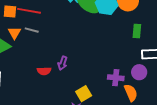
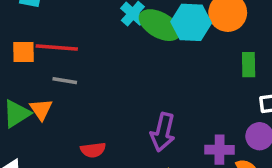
orange triangle: (14, 33) -> (41, 109), moved
purple arrow: (63, 63) -> (163, 132), moved, size x1.5

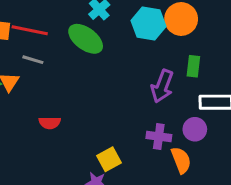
green ellipse: (160, 25) -> (86, 39), moved
purple arrow: (163, 132) -> (162, 86), moved

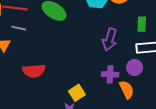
green rectangle: (193, 66) -> (142, 24), moved
red semicircle: (50, 123) -> (34, 71), size x1.5

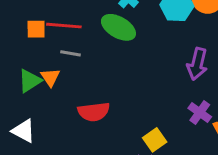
purple cross: (110, 74) -> (200, 113), turned 35

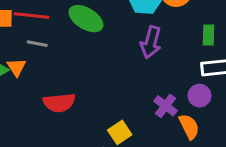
purple arrow: (197, 64) -> (151, 42), moved

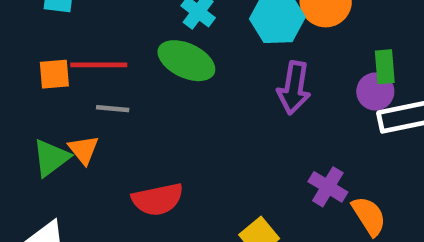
purple circle: (200, 96) -> (375, 91), moved

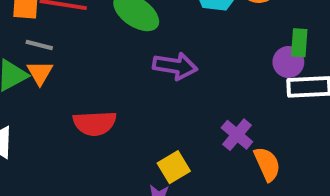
purple arrow: (294, 88) -> (175, 66), moved, turned -99
gray line: (113, 109) -> (39, 45), moved

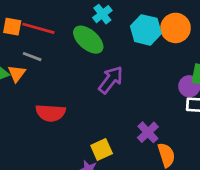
gray line: (39, 45) -> (32, 57), moved
purple arrow: (175, 66) -> (111, 80), turned -68

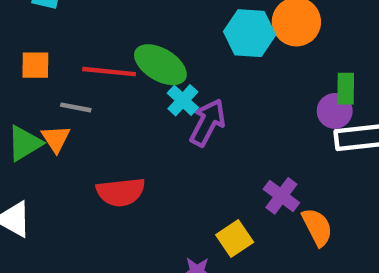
cyan cross: (102, 14) -> (183, 100), moved
red line: (38, 28) -> (109, 72), moved
yellow square: (102, 150) -> (235, 239), moved

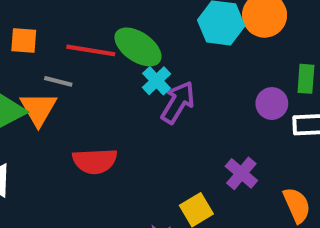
purple circle: (335, 111) -> (272, 104), moved
orange triangle: (56, 139) -> (38, 109), size x1.4
orange semicircle: (317, 227) -> (297, 205), moved

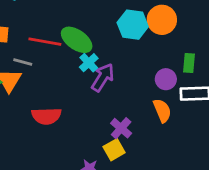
purple cross: (241, 173) -> (121, 128), moved
orange semicircle: (297, 205) -> (162, 111), moved

